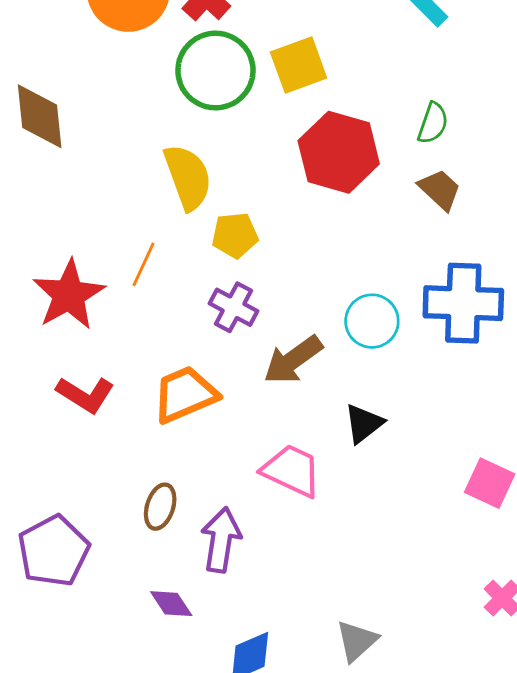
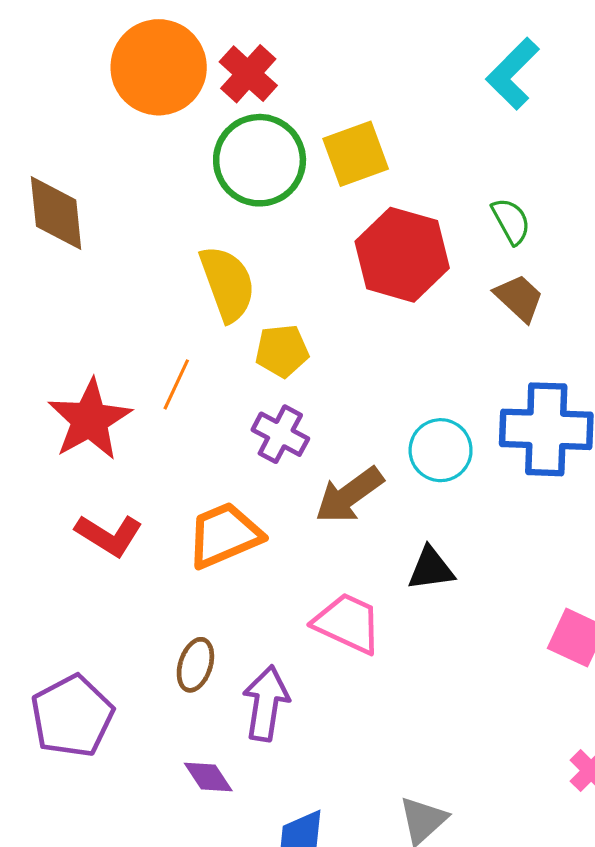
green semicircle: (433, 123) -> (511, 221), turned -48
black triangle: (364, 424) -> (431, 569), turned 30

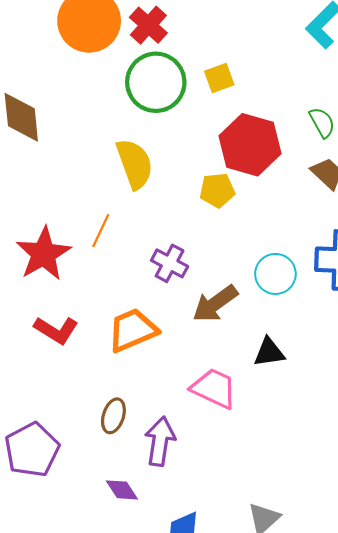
yellow square: (356, 154) -> (219, 78), size x0.7
yellow pentagon: (282, 351) -> (217, 190), moved

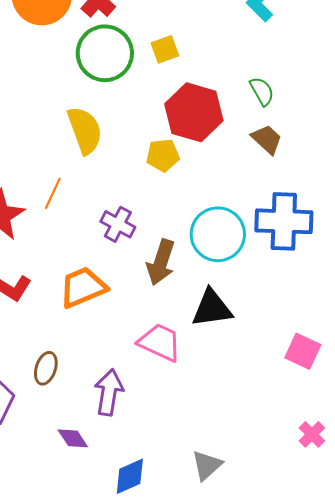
cyan circle: (275, 274) -> (218, 234), size x1.4
brown arrow: (215, 304) -> (161, 262), turned -36
black triangle: (269, 352) -> (212, 308), size x1.4
brown ellipse: (113, 416) -> (46, 368), moved

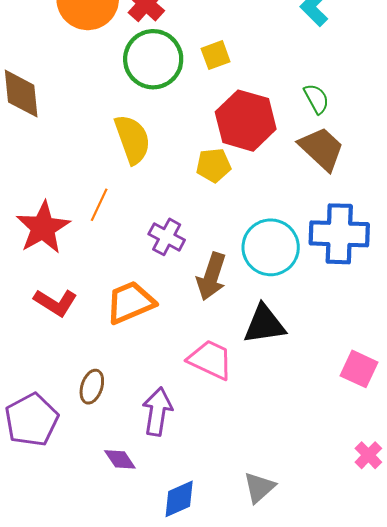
brown trapezoid: (267, 139) -> (322, 149), size x1.4

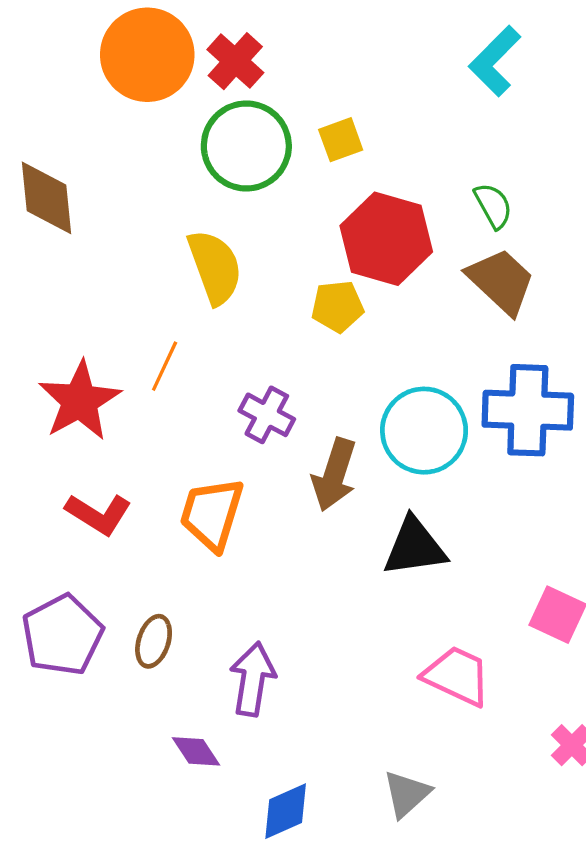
orange trapezoid: (130, 302) -> (212, 514), turned -50
pink trapezoid: (210, 360) -> (457, 676), moved
purple pentagon: (32, 420) -> (62, 635), moved

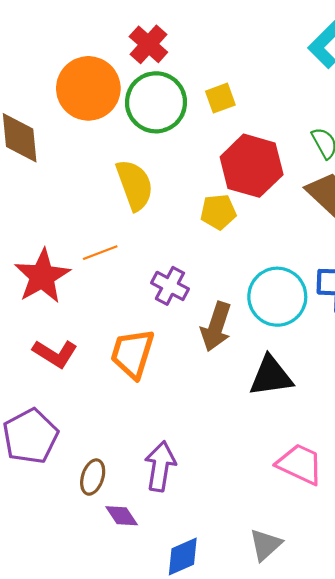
orange circle: (147, 55) -> (88, 88), moved
orange line: (165, 366) -> (100, 253), turned 44
brown ellipse: (154, 641) -> (93, 477), moved

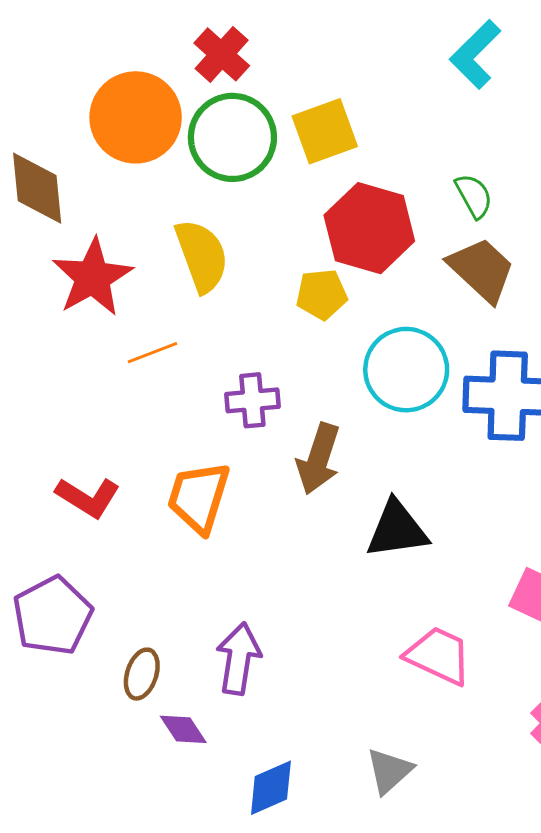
yellow square: (220, 98) -> (325, 131), size x1.5
red star: (42, 276) -> (93, 277), moved
purple cross: (170, 286) -> (252, 400), turned -33
cyan circle: (277, 297) -> (406, 370), moved

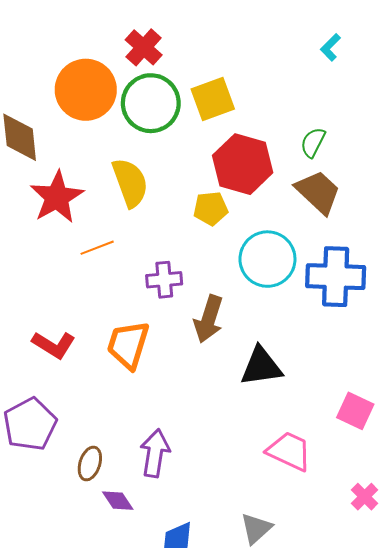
cyan L-shape: (475, 54) -> (330, 47), moved, size x0.6
green semicircle: (474, 196) -> (313, 142), turned -124

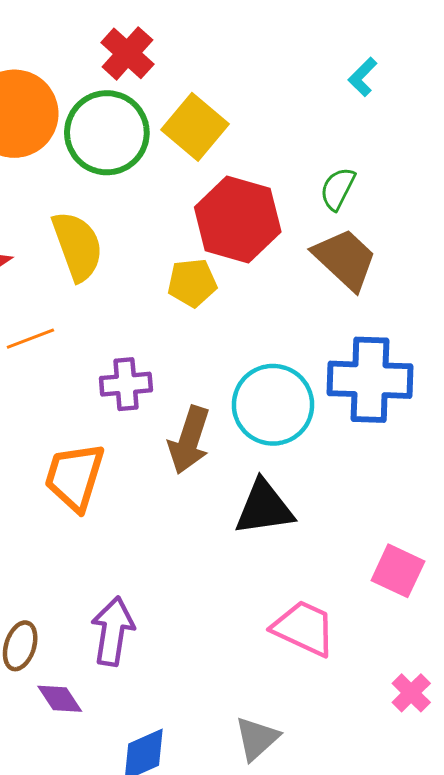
red cross: (144, 47) -> (127, 53), moved
cyan L-shape: (330, 47) -> (363, 77), moved
yellow square: (213, 99) -> (195, 127), turned -30
cyan circle: (267, 259) -> (273, 405), moved

